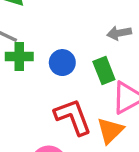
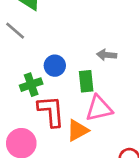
green cross: (19, 56) -> (31, 85), moved, turned -35

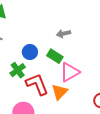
green rectangle: (86, 81) -> (55, 56), turned -35

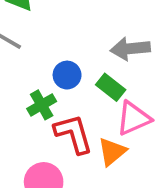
gray arrow: (64, 34) -> (130, 49), size x1.5

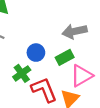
green rectangle: (111, 87) -> (65, 57), turned -60

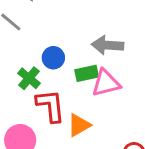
green cross: (22, 73) -> (29, 78), turned -30
pink triangle: (81, 76) -> (106, 83), moved

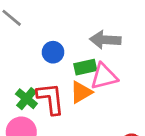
green cross: (29, 78) -> (26, 99), moved
orange triangle: (79, 125) -> (81, 92), moved

